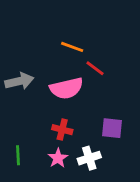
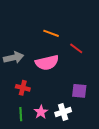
red line: (95, 68) -> (76, 48), moved
red cross: (62, 130) -> (23, 88), moved
green line: (18, 155) -> (21, 114), moved

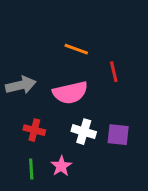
red line: (76, 48) -> (114, 72), turned 40
white cross: (63, 112) -> (84, 132), moved, turned 35

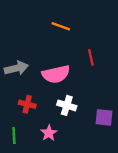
orange line: (76, 49) -> (61, 26), moved
purple square: (118, 135) -> (104, 117), moved
green line: (31, 169) -> (14, 135), moved

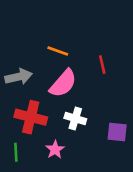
orange line: (61, 26) -> (58, 51), moved
pink semicircle: (56, 74) -> (63, 83), turned -36
red cross: (27, 104) -> (31, 117), size x1.6

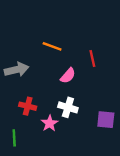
pink semicircle: (63, 83) -> (68, 76), moved, size x0.6
red cross: (31, 117) -> (28, 106), size x0.6
pink star: (55, 150) -> (50, 123), moved

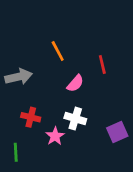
orange line: (52, 46) -> (58, 51), turned 42
purple square: (106, 120) -> (117, 132), turned -30

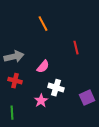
orange line: (58, 51) -> (43, 24), moved
pink semicircle: (75, 83) -> (43, 67), moved
red cross: (31, 117) -> (15, 81), moved

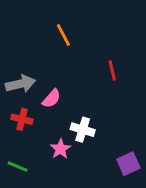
pink semicircle: (43, 67) -> (52, 99), moved
purple square: (87, 98) -> (128, 164), moved
green line: (12, 113) -> (18, 167), turned -64

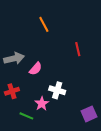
red cross: (22, 119) -> (12, 91), moved, turned -32
green line: (18, 167) -> (26, 116), moved

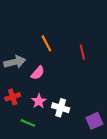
orange line: (44, 24) -> (46, 43), moved
white cross: (57, 90) -> (61, 108), moved
pink star: (42, 104) -> (39, 101), moved

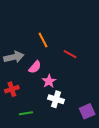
red line: (82, 52) -> (70, 54), moved, turned -48
pink star: (39, 101) -> (49, 81), moved
green line: (28, 123) -> (26, 113), turned -32

